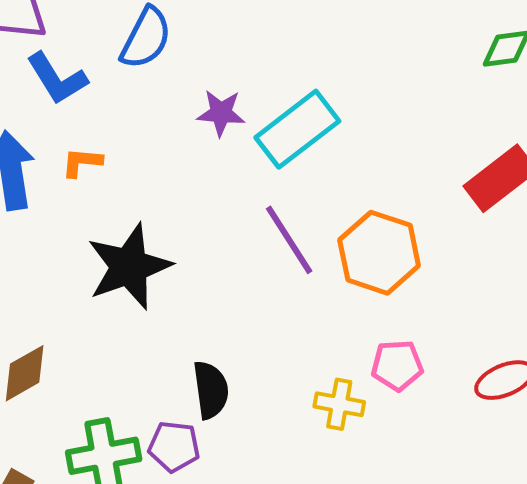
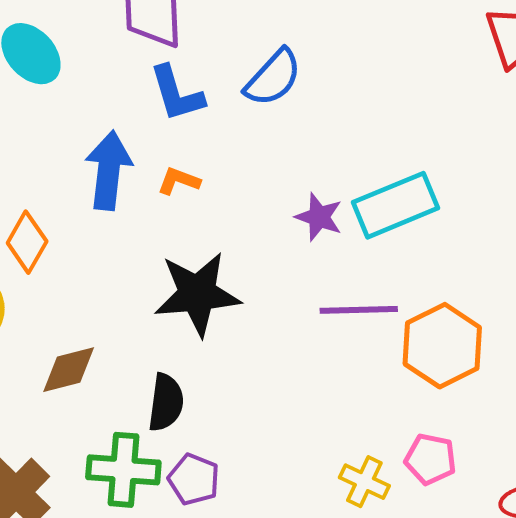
purple star: (221, 113) -> (319, 217), moved
purple line: (289, 240) -> (359, 310), turned -74
black semicircle: (211, 390) -> (166, 402), moved

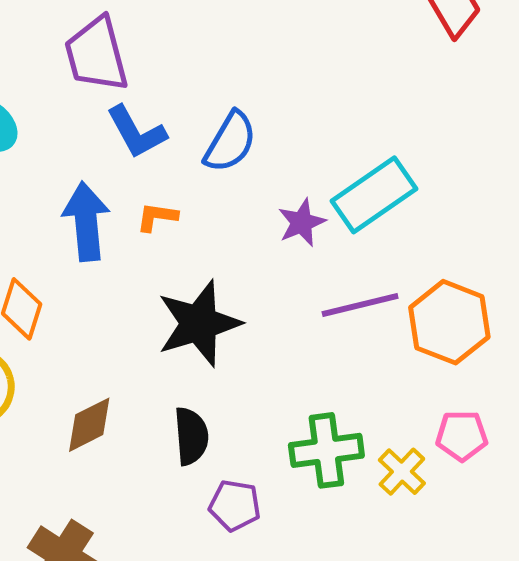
blue semicircle: (273, 78) -> (230, 142), moved
purple star: (319, 217) -> (302, 223), turned -30
green cross: (123, 470) -> (326, 450), moved
yellow cross: (364, 482) -> (402, 472), turned 30

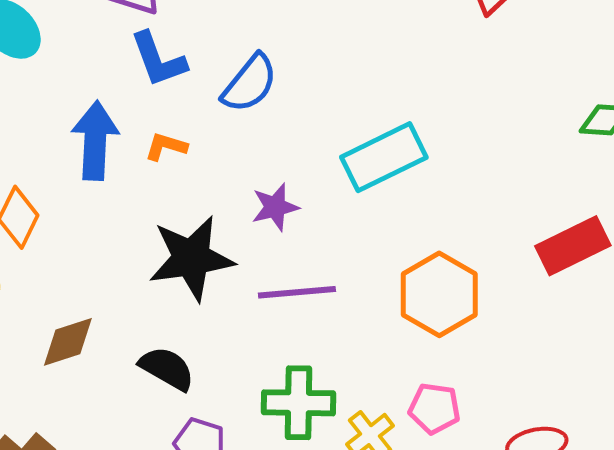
purple star: (302, 223) -> (275, 207), moved
purple line: (360, 305) -> (297, 292), moved
black semicircle: (191, 436) -> (167, 368), turned -64

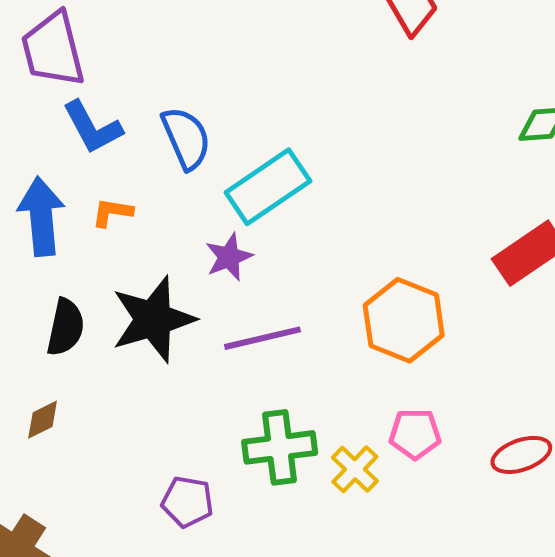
blue semicircle: (250, 83) -> (186, 138), turned -54
cyan rectangle: (384, 157) -> (268, 187), moved
brown diamond: (68, 342) -> (43, 420), size x0.7
black semicircle: (167, 368) -> (65, 327), moved, turned 80

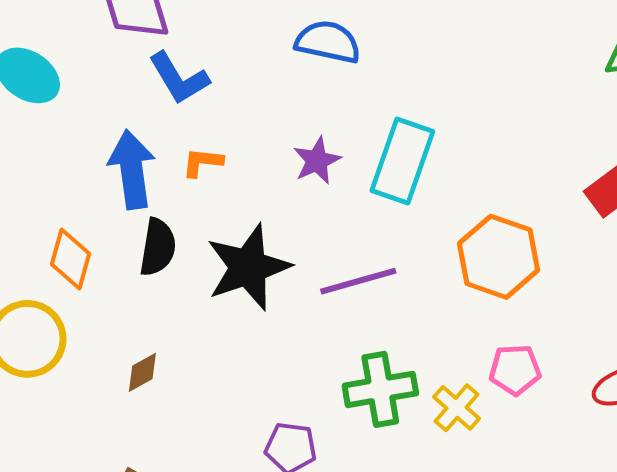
blue semicircle: (186, 138) -> (328, 42), moved, turned -52
cyan rectangle: (268, 187) -> (402, 161), moved, turned -34
purple star: (229, 257) -> (317, 161), moved
black semicircle: (65, 327) -> (158, 247), moved

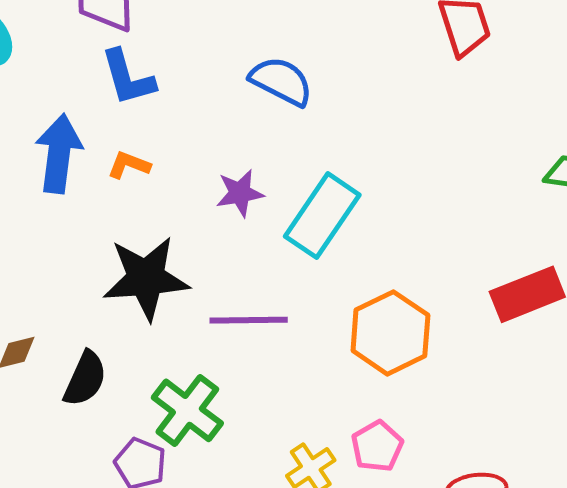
black semicircle: (158, 247) -> (85, 379), moved
pink pentagon: (515, 370) -> (377, 446), turned 30
green cross: (380, 389) -> (187, 410), moved, turned 32

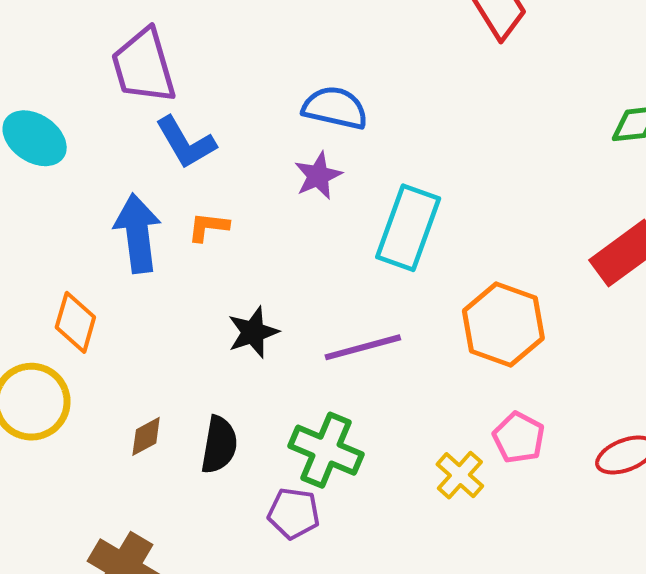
purple star: (240, 193) -> (318, 176), moved
black star: (146, 278) -> (253, 332), size x0.6

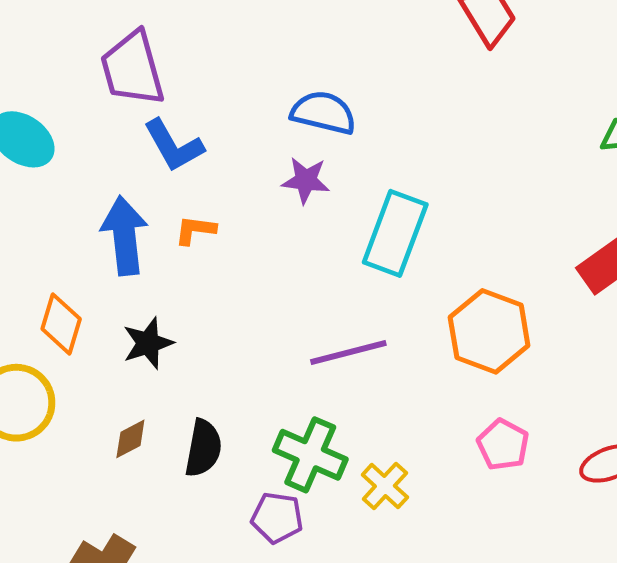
purple star: (318, 176) -> (306, 180), turned 30
black star: (253, 332) -> (148, 343), moved
yellow cross: (460, 475) -> (385, 486), moved

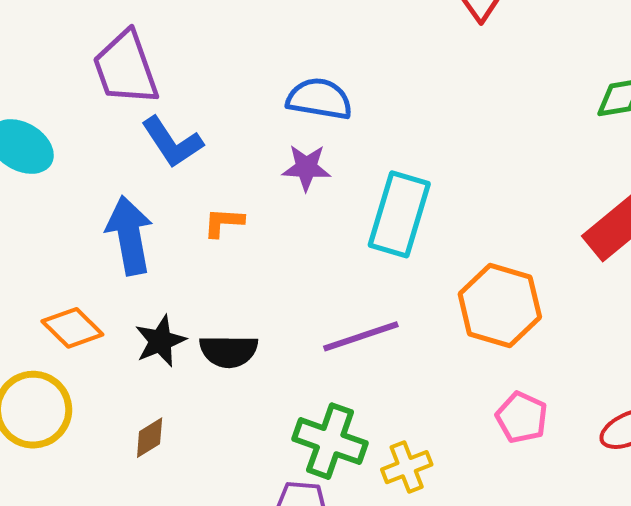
orange L-shape: (195, 230) -> (224, 222), moved
orange diamond: (61, 324) -> (72, 328), turned -58
black semicircle: (203, 448) -> (229, 351), moved, turned 84
yellow cross: (385, 486) -> (407, 467), turned 30

